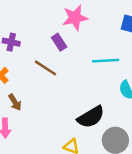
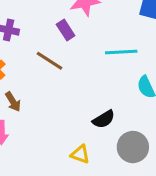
black semicircle: (91, 117) -> (104, 119), size x0.7

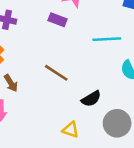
purple rectangle: (66, 30) -> (58, 20), turned -36
brown line: (50, 61) -> (56, 73), moved

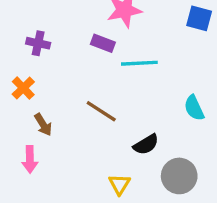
cyan line: (107, 39) -> (139, 63), moved
yellow triangle: (70, 130) -> (119, 184), turned 42

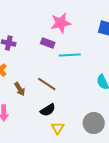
brown arrow: (43, 125) -> (20, 89), moved
black semicircle: (146, 144) -> (48, 110), moved

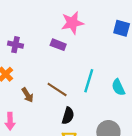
cyan line: (70, 55) -> (89, 81), moved, turned -70
black semicircle: (48, 110) -> (68, 116), moved, turned -42

